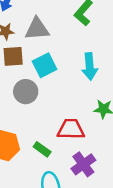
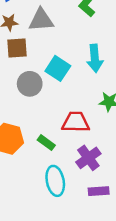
cyan square: (45, 65) -> (58, 68), moved, turned -30

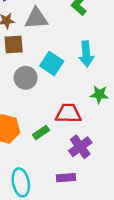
green rectangle: (46, 143) -> (41, 132), turned -70
cyan ellipse: (55, 181) -> (21, 182), moved
purple rectangle: (99, 191) -> (66, 178), moved

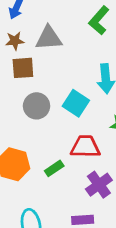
cyan square: (52, 64) -> (76, 103), moved

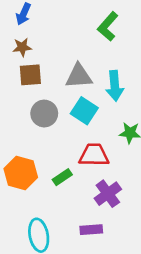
gray triangle: (49, 38) -> (79, 76), moved

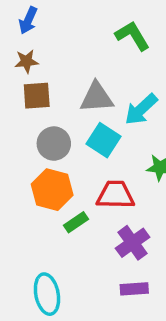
green L-shape: (108, 26) -> (133, 36), turned 108
cyan arrow: (115, 86) -> (141, 109), turned 52
orange hexagon: (21, 173) -> (52, 190), moved
purple rectangle: (91, 230) -> (134, 289), moved

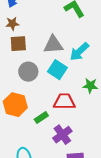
orange hexagon: (52, 190) -> (15, 105), moved
purple cross: (133, 243) -> (62, 135), moved

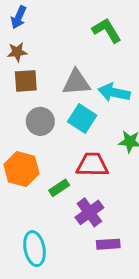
cyan arrow: (79, 52) -> (114, 92), turned 55

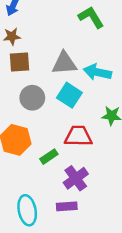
purple rectangle: (108, 244) -> (67, 206), moved

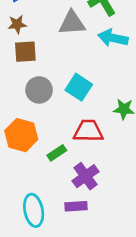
gray triangle: (64, 63) -> (72, 23), moved
cyan arrow: (97, 72) -> (113, 38), moved

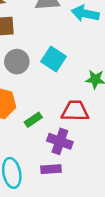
red trapezoid: (88, 131) -> (75, 111), moved
purple cross: (86, 176) -> (60, 141), turned -35

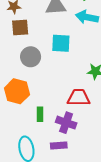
cyan square: (54, 59) -> (61, 43), moved, turned -30
green rectangle: (33, 120) -> (40, 114), moved, turned -56

